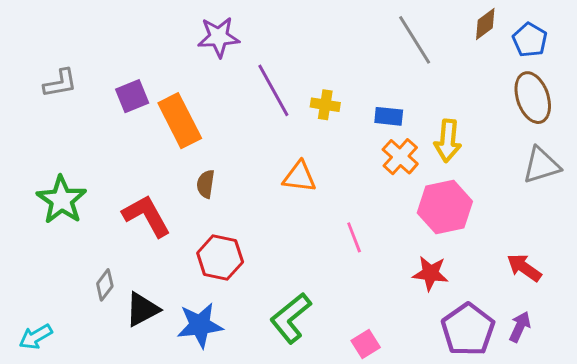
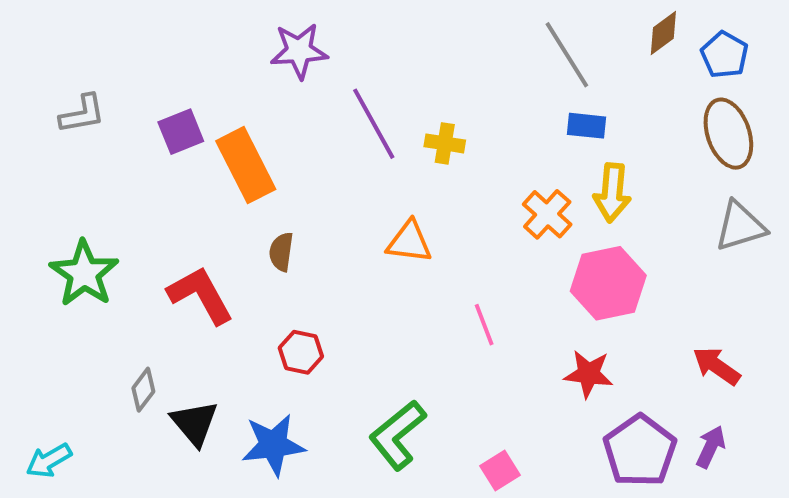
blue rectangle: (389, 116) -> (587, 126), moved
red hexagon: (220, 258) -> (301, 352), size x0.7
black triangle: (142, 309) -> (195, 423), turned -42

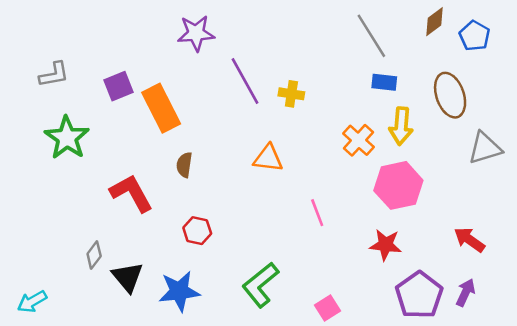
brown ellipse: (728, 134) -> (450, 95), moved
green star: (84, 273) -> (67, 138), moved

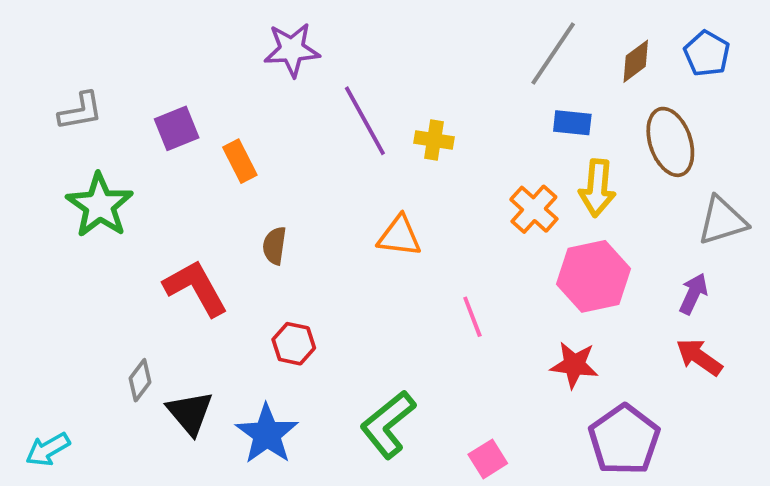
brown diamond: (435, 22) -> (636, 61), moved
gray line: (371, 36) -> (553, 54), turned 66
orange rectangle: (161, 108) -> (240, 161), size x0.6
blue star: (179, 291) -> (267, 434), turned -30
purple arrow: (466, 293) -> (693, 294), moved

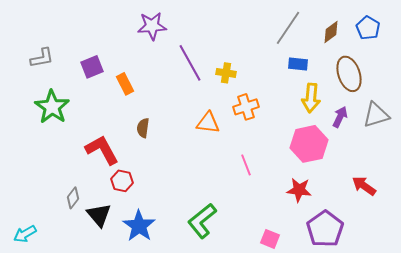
orange cross: (534, 209) -> (246, 107), moved, turned 30
purple arrow: (693, 294) -> (340, 117), moved
red hexagon: (294, 344) -> (122, 181), moved
pink square: (488, 459) -> (270, 239), moved, turned -36

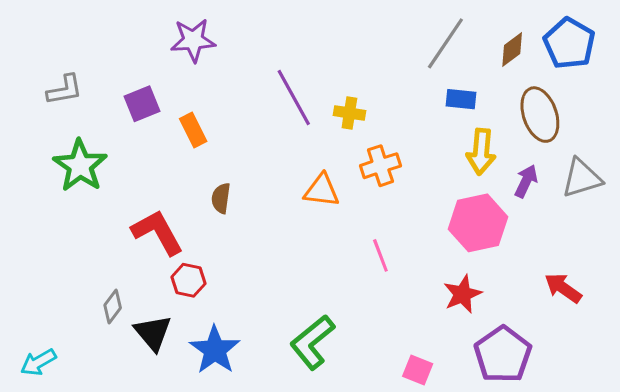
purple star: (152, 26) -> (193, 40), moved
blue pentagon: (368, 28) -> (569, 43), size x1.4
red star: (299, 190) -> (462, 294), turned -30

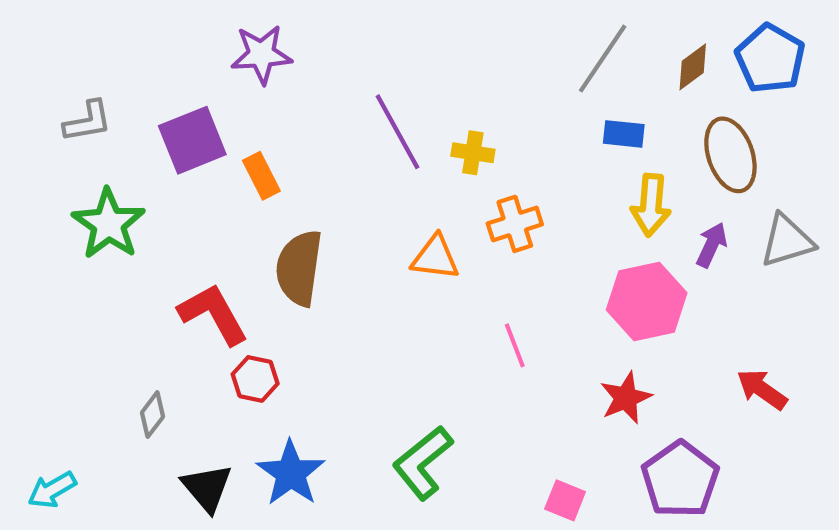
purple square: (142, 104) -> (192, 140), size x1.4
brown semicircle: (221, 198) -> (299, 268), size x1.8
black triangle: (153, 333) -> (207, 488), moved

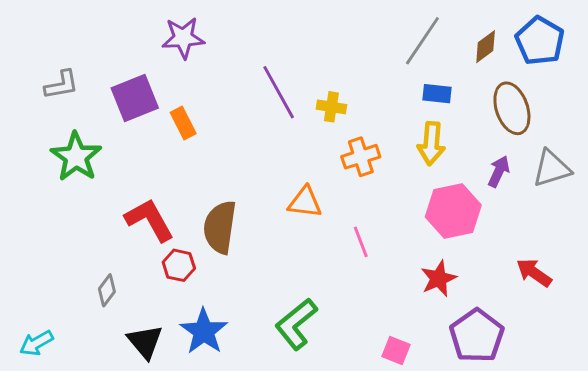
yellow arrow: (651, 205) -> (431, 144), moved
orange triangle: (435, 257) -> (305, 202), moved
brown semicircle: (299, 268) -> (220, 227), moved

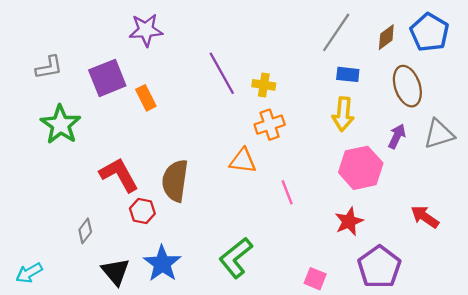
orange cross: (361, 157) -> (270, 125), moved

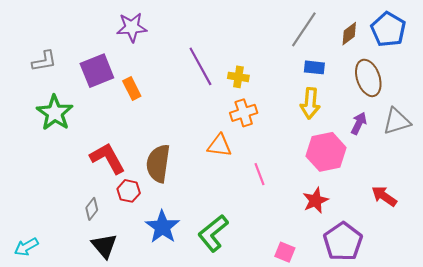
gray diamond: (85, 231) -> (92, 209), moved
blue star: (162, 264) -> (162, 227), moved

